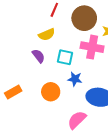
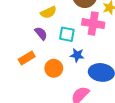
orange rectangle: (13, 92) -> (27, 58), moved

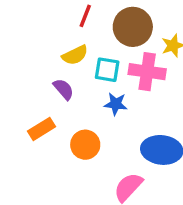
cyan square: (67, 34) -> (107, 70), moved
blue star: (77, 55) -> (116, 104), moved

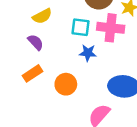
yellow semicircle: (75, 55) -> (42, 16), moved
purple semicircle: (64, 89) -> (36, 42), moved

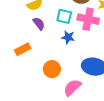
purple semicircle: (36, 42) -> (39, 24), moved
orange circle: (66, 84) -> (52, 69), moved

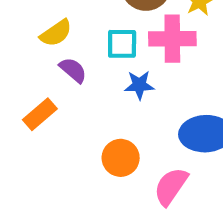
orange rectangle: (23, 49) -> (40, 114), moved

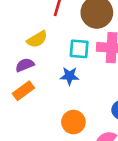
purple semicircle: (73, 70) -> (25, 65), moved, turned -66
blue star: (139, 85) -> (70, 76), moved

